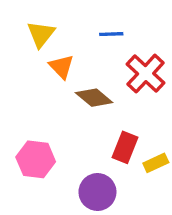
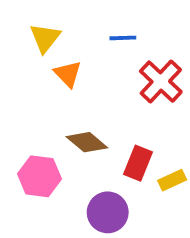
brown diamond: (94, 98) -> (87, 142), moved

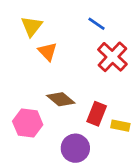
blue line: (123, 38) -> (97, 24), moved, turned 36
yellow rectangle: (172, 180) -> (120, 126), turned 36

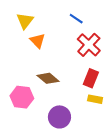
red rectangle: (97, 114) -> (91, 78), moved

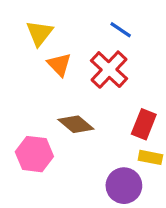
red cross: (89, 45) -> (109, 70), moved
purple circle: (59, 117) -> (124, 186), moved

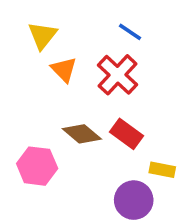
red rectangle: (144, 124) -> (127, 134), moved, turned -76

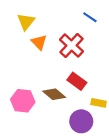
blue line: (130, 32) -> (90, 17), moved
brown diamond: (82, 134) -> (54, 94), moved

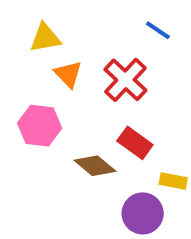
yellow triangle: (26, 22) -> (45, 38), turned 42
pink hexagon: (23, 101) -> (40, 126), moved

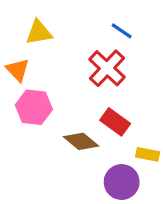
blue line: (158, 30) -> (122, 31), moved
orange triangle: (68, 74) -> (18, 70), moved

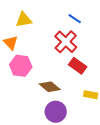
red rectangle: (115, 122) -> (78, 66), moved
purple circle: (122, 182) -> (56, 112), moved

